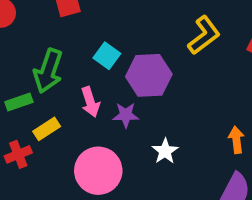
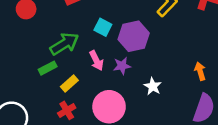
green arrow: (48, 71) -> (64, 44), turned -132
red cross: (18, 154) -> (67, 110), moved

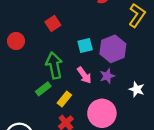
cyan square: (103, 27) -> (85, 46), turned -32
green arrow: (64, 44) -> (54, 65), turned -60

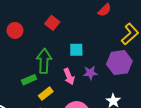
red square: (53, 24) -> (52, 23), turned -32
purple hexagon: (113, 49) -> (119, 63), moved
purple star: (107, 76) -> (90, 73), moved

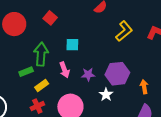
red circle: (15, 30) -> (14, 24), size x1.5
purple hexagon: (119, 63) -> (117, 74), moved
purple star: (90, 73) -> (88, 74), moved

